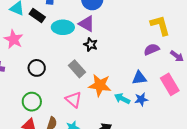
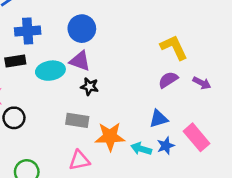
black rectangle: (37, 15) -> (15, 61), turned -35
black circle: (37, 68) -> (14, 118), moved
gray rectangle: (77, 69) -> (77, 120), turned -30
pink rectangle: (170, 84) -> (196, 137), moved
pink triangle: (74, 100) -> (79, 160), turned -42

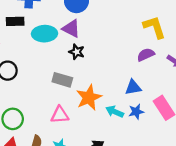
orange star: (110, 136) -> (89, 97), turned -30

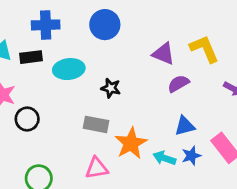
purple triangle: (71, 29) -> (163, 54), moved
purple semicircle: (146, 55) -> (178, 84), moved

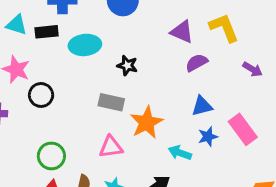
cyan arrow: (164, 158) -> (180, 153), moved

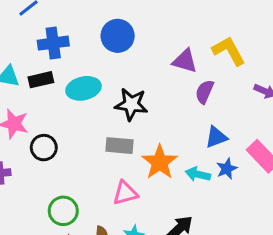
purple semicircle: (197, 63) -> (205, 92), turned -30
black star: (127, 65) -> (131, 104), size x1.5
cyan arrow: (180, 153) -> (198, 174), moved

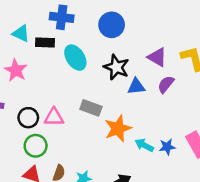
cyan ellipse: (83, 88) -> (75, 58), turned 55
black star: (131, 104) -> (116, 67), moved
blue triangle: (216, 137) -> (136, 86), moved
black circle: (44, 148) -> (28, 118), moved
pink triangle: (125, 193) -> (54, 117), moved

